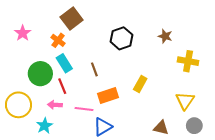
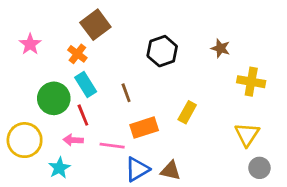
brown triangle: (161, 128) -> (171, 171), moved

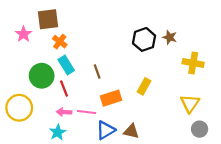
brown square: (95, 25) -> (48, 19), moved, turned 30
black hexagon: (162, 51) -> (144, 39), moved
pink arrow: (73, 140) -> (64, 112), moved
cyan star: (59, 168) -> (58, 132), moved

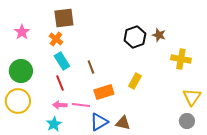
brown square: (48, 19) -> (64, 18), moved
green circle: (42, 76) -> (21, 71), moved
yellow triangle: (190, 103) -> (192, 97), moved

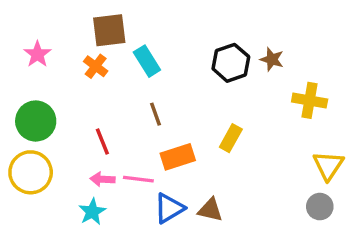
cyan rectangle: (62, 61) -> (147, 61), moved

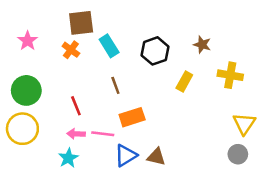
black hexagon: (231, 63) -> (155, 51), moved
yellow rectangle: (231, 138) -> (184, 82), moved

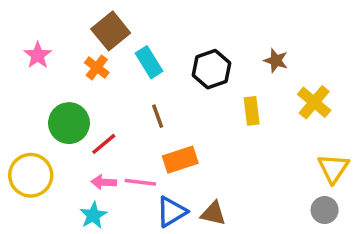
brown square: (81, 23) -> (111, 31), turned -32
yellow cross: (230, 75) -> (314, 102), turned 30
yellow rectangle: (184, 82) -> (252, 111), turned -36
green circle: (26, 90) -> (69, 123), moved
red line: (76, 106) -> (104, 144), turned 72

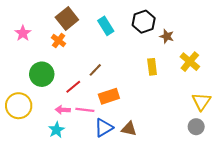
cyan rectangle: (149, 62) -> (106, 26), moved
black hexagon: (212, 69) -> (144, 22), moved
brown line: (158, 116) -> (95, 70), turned 64
red line: (104, 144) -> (73, 87), moved

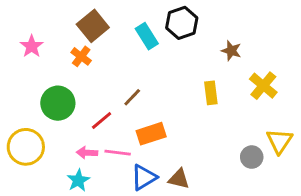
black hexagon: (144, 22) -> (182, 23), moved
gray circle: (196, 127) -> (252, 157), moved

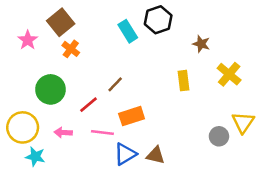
brown square: (93, 26) -> (61, 22), moved
pink arrow: (87, 153) -> (63, 132), moved
cyan star: (78, 180) -> (35, 157), moved, turned -30

